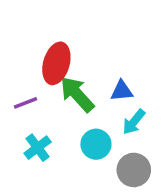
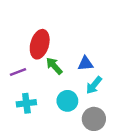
green arrow: (77, 94) -> (54, 66), size x0.7
cyan cross: (38, 148) -> (26, 103), turned 30

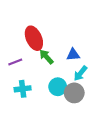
red ellipse: (40, 44) -> (34, 38), turned -40
gray circle: (94, 119) -> (74, 93), moved

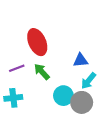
green arrow: (46, 57) -> (42, 72), moved
cyan cross: (23, 89) -> (13, 98), moved

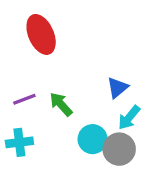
red ellipse: (37, 42) -> (41, 34), moved
blue triangle: (81, 60) -> (117, 88), turned -35

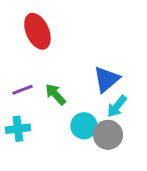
blue triangle: (117, 88) -> (106, 79), size x1.4

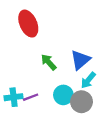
purple line: (22, 90) -> (31, 97), moved
green arrow: (55, 94) -> (49, 62), moved

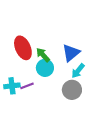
red ellipse: (28, 24) -> (23, 48), moved
cyan circle: (63, 95) -> (45, 68), moved

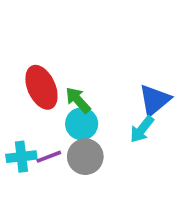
blue triangle: (71, 53) -> (155, 100), moved
gray circle: (72, 90) -> (85, 157), moved

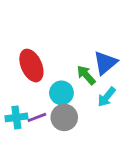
green arrow: (78, 100) -> (86, 75), moved
blue triangle: (155, 100) -> (105, 63), moved

